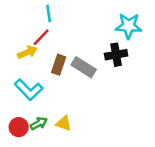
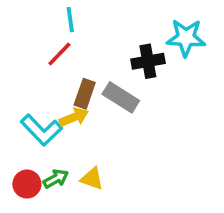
yellow arrow: (27, 52) -> (74, 117), moved
black cross: (116, 55) -> (148, 61), moved

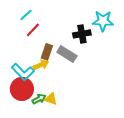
cyan line: (70, 20) -> (26, 15), moved, turned 56
green arrow: (56, 179) -> (39, 99), moved
red circle: (27, 184) -> (22, 89), moved, size x1.5

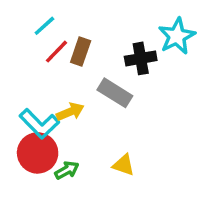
cyan star: (103, 21) -> (177, 36), turned -30
brown rectangle: (47, 52) -> (81, 52), moved
yellow triangle: (51, 99) -> (123, 165), moved

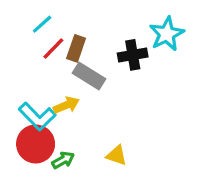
gray rectangle: (115, 93) -> (89, 76), moved

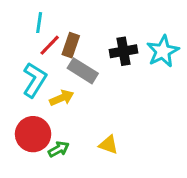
cyan line: (42, 24) -> (39, 23), turned -40
cyan star: (167, 34) -> (163, 51), moved
cyan L-shape: (37, 116) -> (35, 80), moved, turned -104

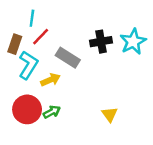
brown rectangle: (71, 45) -> (15, 44), moved
yellow triangle: (108, 145) -> (110, 114), moved, turned 35
green arrow: (59, 149) -> (52, 112), moved

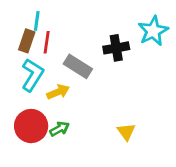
red line: (41, 37) -> (47, 42), turned -36
cyan star: (133, 42) -> (153, 31), moved
brown rectangle: (15, 44) -> (27, 41), moved

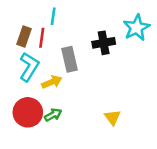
cyan line: (37, 21) -> (53, 16), moved
gray rectangle: (78, 66) -> (70, 59), turned 45

